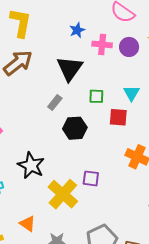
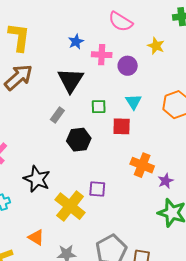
purple circle: (129, 47) -> (128, 66), moved

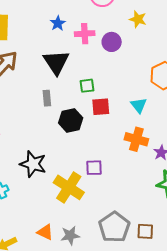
cyan triangle: (133, 102) -> (139, 105), moved
gray rectangle: (57, 115) -> (47, 98), turned -35
red square: (122, 126) -> (101, 107), moved
orange triangle: (36, 237) -> (45, 232), moved

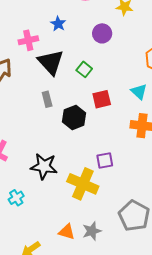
blue star: (58, 23) -> (58, 24), moved
pink cross: (85, 34) -> (28, 40), moved
green square: (87, 86) -> (84, 69), moved, turned -35

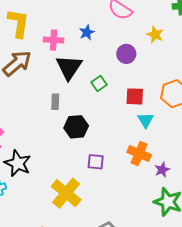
red square: (102, 99) -> (135, 96), moved
purple square: (105, 160) -> (96, 162), moved
black star: (44, 166) -> (18, 163), moved

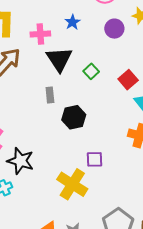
purple circle: (126, 54) -> (114, 29), moved
red square: (135, 96) -> (128, 80), turned -36
purple square: (96, 162) -> (94, 159), moved

